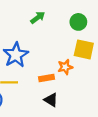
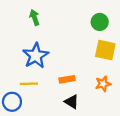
green arrow: (38, 18) -> (34, 17), moved, turned -72
orange star: (65, 67) -> (103, 84), moved

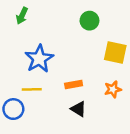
green arrow: (34, 17) -> (22, 16), moved, turned -136
green circle: (100, 22) -> (89, 21), moved

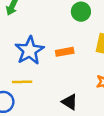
orange rectangle: (74, 84) -> (65, 52), moved

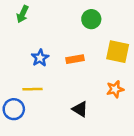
blue star: (30, 51) -> (40, 58), size x0.6

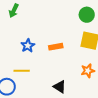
green circle: (91, 19) -> (87, 15), moved

